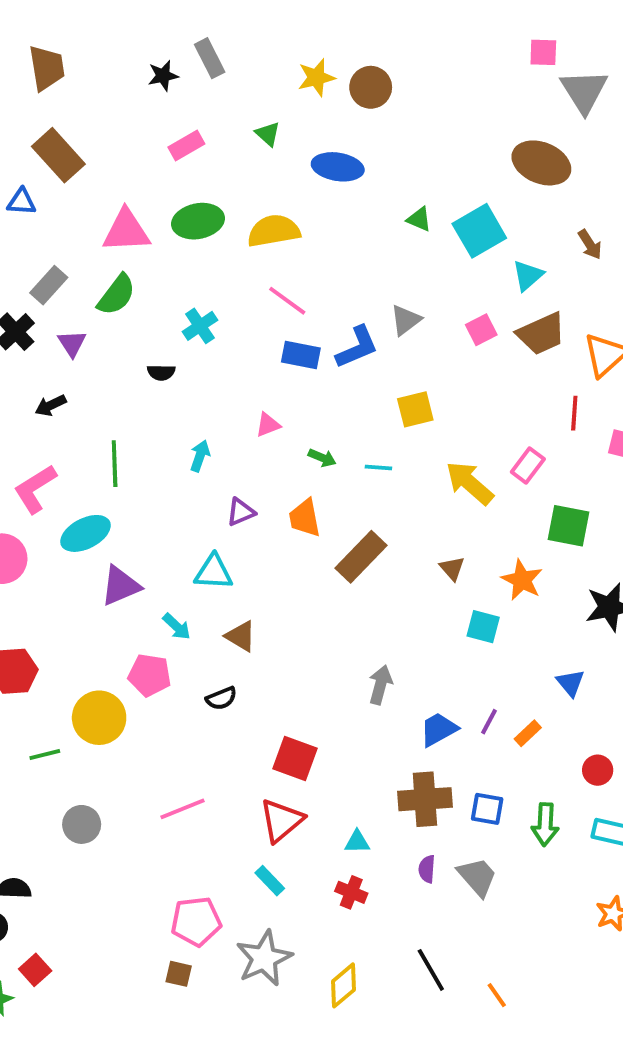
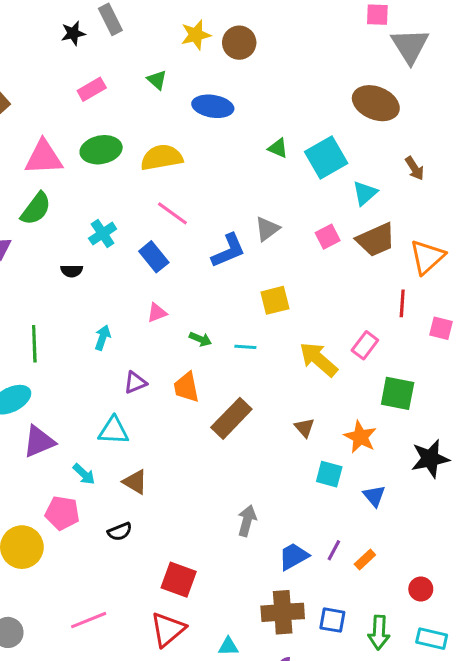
blue rectangle: (301, 355) -> (154, 257), moved, turned 40
blue triangle: (570, 683) -> (374, 496), moved

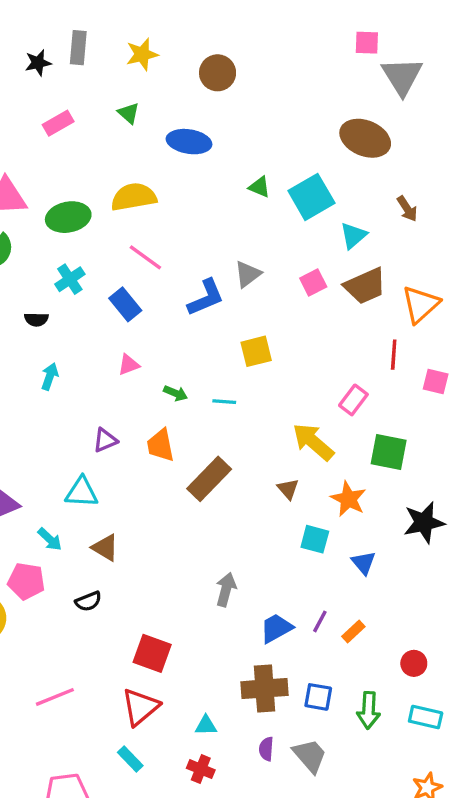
gray rectangle: (110, 19) -> (78, 48), turned 32
yellow star: (196, 35) -> (142, 54), moved
green ellipse: (101, 150) -> (68, 217), moved
cyan arrow: (103, 338) -> (50, 376), moved
yellow arrow: (318, 359) -> (313, 442), moved

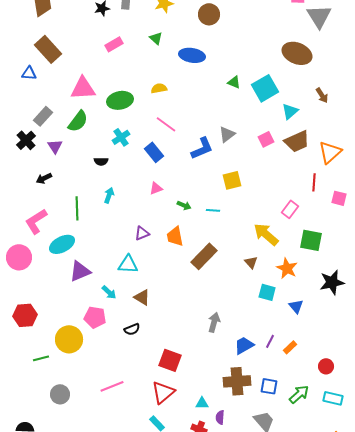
yellow semicircle: (134, 197) -> (159, 88), size x0.6
green arrow: (369, 710) -> (299, 394), turned -135
purple semicircle: (266, 749) -> (220, 417), moved

